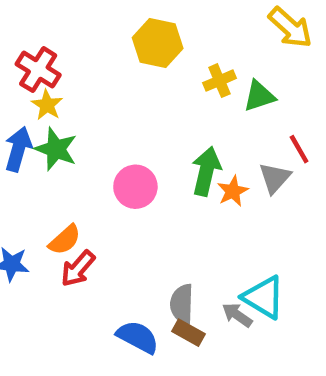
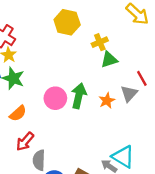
green triangle: (259, 96) -> (109, 60), moved
green arrow: (206, 171) -> (79, 96), moved
orange semicircle: (65, 240) -> (18, 113), moved
gray semicircle: (182, 304) -> (39, 160), moved

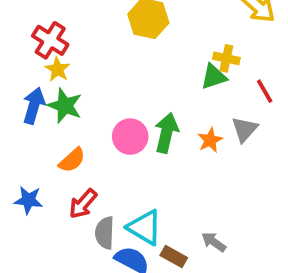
yellow cross: (100, 42) -> (226, 58), moved, turned 35
red line: (142, 78) -> (265, 91), moved
cyan triangle: (123, 157) -> (145, 227), moved

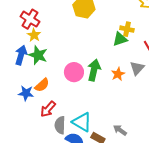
blue star: (28, 200) -> (26, 93), moved

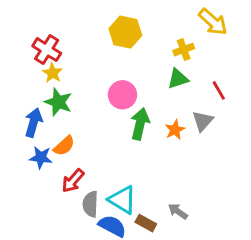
yellow cross: (127, 29) -> (184, 50), moved, turned -32
blue arrow: (21, 55) -> (34, 122), moved
pink circle: (74, 72) -> (122, 95), moved

